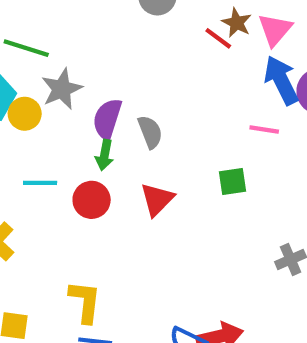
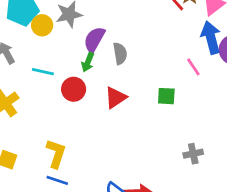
pink line: (264, 129) -> (193, 67), turned 36

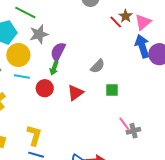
yellow circle: (42, 25) -> (18, 55), moved, size x1.5
gray semicircle: (120, 53) -> (98, 66), moved, turned 56
pink line: (193, 67) -> (124, 124), moved

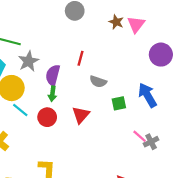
red line: (116, 22) -> (81, 58), moved, turned 72
blue arrow: (142, 46) -> (147, 95), moved
gray semicircle: (98, 66) -> (98, 82), turned 77
cyan line: (22, 77) -> (20, 110), turned 42

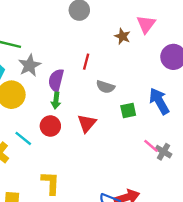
brown star: (116, 22) -> (122, 36), moved
cyan line: (20, 110) -> (23, 138), moved
gray cross: (151, 142) -> (164, 152), turned -32

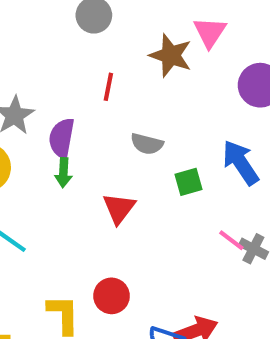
brown star: (122, 36) -> (171, 55), size x1.5
red line: (86, 62) -> (108, 87), moved
red circle: (50, 126) -> (112, 296), moved

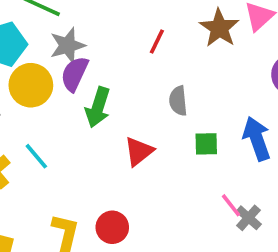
purple semicircle: (62, 138) -> (74, 74), moved
gray semicircle: (147, 144) -> (178, 101), turned 56
green arrow: (63, 173) -> (98, 107), size x1.5

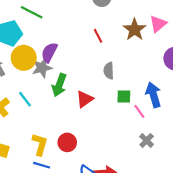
red line: (157, 42) -> (98, 36), turned -56
gray star: (67, 45) -> (42, 68), moved
green arrow: (98, 107) -> (59, 85), moved
pink line: (231, 205) -> (139, 111), moved

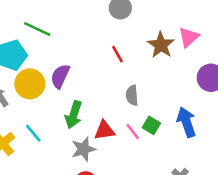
gray star: (42, 68) -> (83, 149), moved
green square: (124, 96) -> (151, 125), turned 32
red triangle: (85, 99) -> (104, 130), turned 30
pink line: (139, 111) -> (133, 132), moved

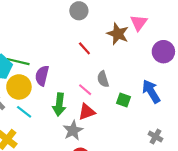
green line: (37, 29) -> (18, 62), moved
pink line: (133, 132) -> (85, 90), moved
cyan line: (33, 133) -> (24, 112), moved

